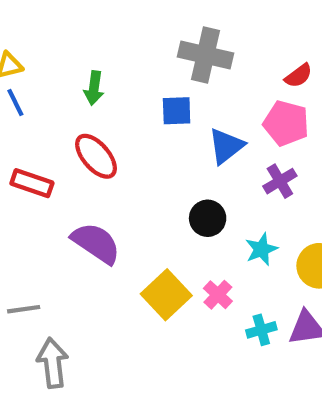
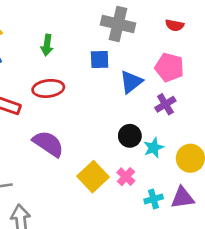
red semicircle: (299, 76) -> (175, 25), moved, turned 48
red ellipse: (96, 156) -> (48, 88), turned -56
black circle: (208, 218) -> (130, 136), moved

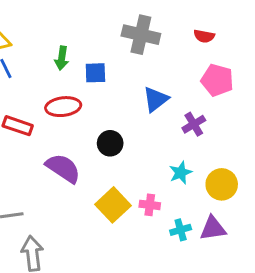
blue square: (100, 60) -> (95, 73), moved
pink pentagon: (169, 67) -> (217, 80), moved
black circle: (130, 136) -> (110, 143), moved
pink cross: (126, 177) -> (150, 205), turned -36

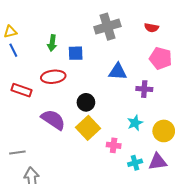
gray cross: (141, 35) -> (107, 27), turned -30
blue triangle: (156, 99) -> (118, 72), turned 42
purple cross: (194, 124) -> (144, 89), turned 35
yellow square: (113, 205) -> (88, 128), moved

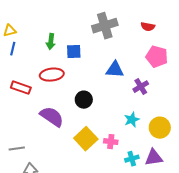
blue line: (13, 50) -> (13, 49), turned 40
purple cross: (144, 89) -> (141, 87), turned -35
yellow square: (88, 128) -> (86, 139), moved

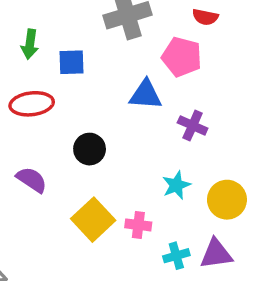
pink pentagon: (157, 57) -> (182, 57), moved
purple cross: (141, 87) -> (193, 126), turned -35
purple semicircle: (52, 117) -> (32, 180), size x0.7

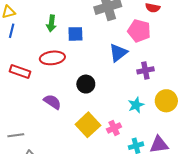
blue triangle: (146, 95) -> (118, 53), turned -42
purple cross: (193, 126) -> (145, 70), turned -35
yellow circle: (227, 200) -> (166, 101), moved
pink cross: (138, 225) -> (114, 128), turned -32

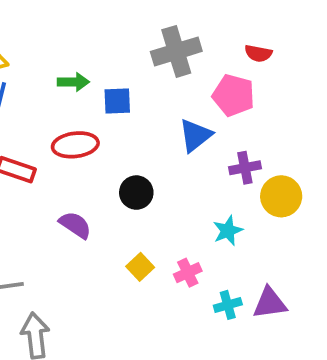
green arrow: (51, 23) -> (73, 82), turned -98
yellow circle: (166, 101) -> (281, 196), moved
yellow square: (88, 125) -> (140, 267), size x0.6

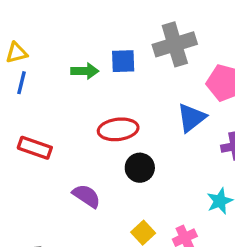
blue square: (117, 101) -> (123, 61), moved
red ellipse: (75, 145) -> (118, 129), moved

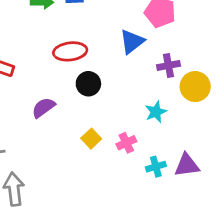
purple semicircle: (86, 196) -> (43, 108), turned -70

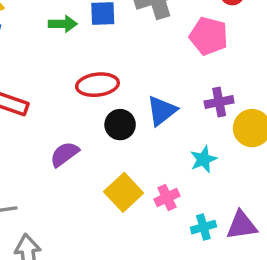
blue triangle: (132, 42) -> (162, 111), moved
yellow square: (91, 139) -> (124, 192), size x1.5

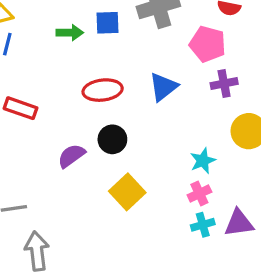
purple cross: (219, 102) -> (224, 84), moved
blue triangle: (162, 111) -> (163, 87), moved
black circle: (120, 125) -> (112, 139), moved
pink cross: (167, 198) -> (199, 194), moved

